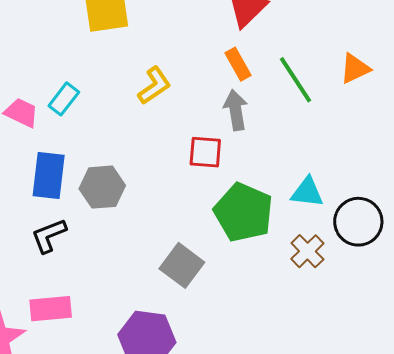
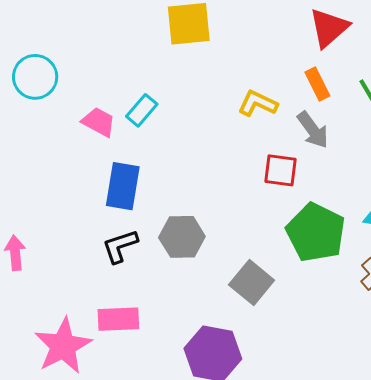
yellow L-shape: (154, 86) -> (258, 103), moved, turned -123
gray arrow: (236, 110) -> (313, 130), turned 150
gray hexagon: (102, 187) -> (182, 237), moved

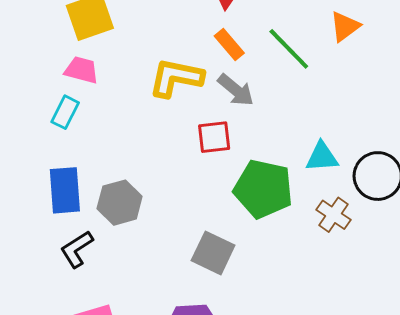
yellow L-shape: (258, 103) -> (176, 78), size x1.4
pink trapezoid: (99, 122) -> (81, 70), moved
gray hexagon: (182, 237) -> (120, 203), moved

